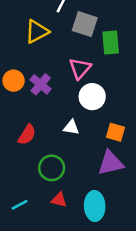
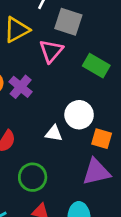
green rectangle: (111, 43) -> (96, 66), moved, turned -55
pink triangle: (80, 68) -> (51, 51), moved
white circle: (92, 97) -> (79, 115), moved

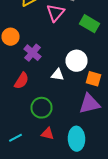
purple cross: (21, 87) -> (32, 53), moved

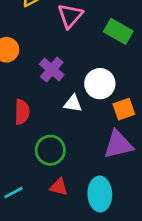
purple cross: (32, 53) -> (52, 70), moved
orange square: (94, 79) -> (124, 109), turned -35
red semicircle: (22, 81) -> (22, 112), turned -30

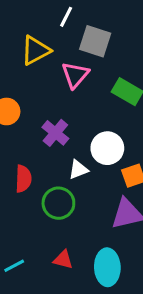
white triangle: (73, 103) -> (78, 170), turned -30
green circle: (50, 150) -> (58, 203), moved

